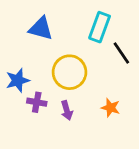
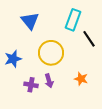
blue triangle: (41, 28) -> (30, 21), turned 36
purple cross: (37, 102) -> (31, 85), moved

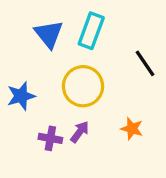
cyan rectangle: (73, 20) -> (91, 31), moved
purple arrow: (49, 81) -> (80, 132), turned -128

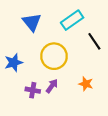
cyan rectangle: (91, 31) -> (72, 20), moved, turned 35

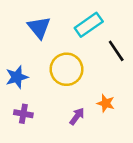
purple arrow: (52, 86) -> (77, 116), moved
purple cross: (33, 90) -> (23, 114), moved

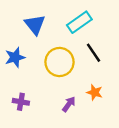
black line: (116, 51) -> (93, 53), moved
blue star: (17, 77) -> (15, 57), moved

